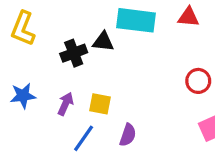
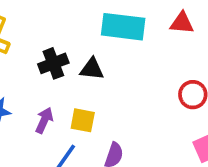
black triangle: (103, 42) -> (92, 69), moved

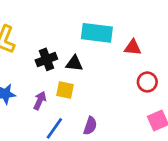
red triangle: (182, 23) -> (133, 47), moved
yellow square: (83, 120) -> (65, 90), moved

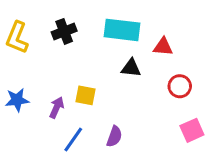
black cross: (46, 59) -> (64, 31), moved
black triangle: (74, 63) -> (131, 68), moved

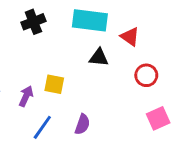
red triangle: (163, 47) -> (130, 37), turned 30

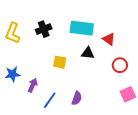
yellow square: (54, 84) -> (60, 62), moved
purple arrow: (26, 96) -> (33, 85), moved

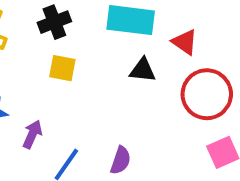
yellow square: (60, 62) -> (62, 68), moved
red circle: (120, 65) -> (207, 94), size x1.6

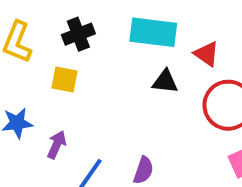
yellow square: (62, 68) -> (64, 80), moved

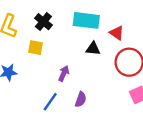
black cross: (78, 34) -> (43, 22), turned -30
purple arrow: (57, 145) -> (64, 73), moved

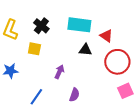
blue line: (50, 102) -> (36, 97), moved

